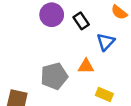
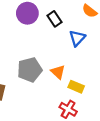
orange triangle: (86, 66) -> (58, 72), moved, turned 42

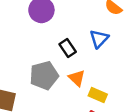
black rectangle: (55, 19) -> (68, 48), moved

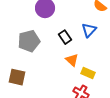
gray pentagon: (44, 75) -> (29, 41), moved

